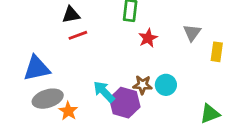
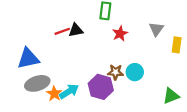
black triangle: (71, 15) -> (76, 30), moved
cyan arrow: (104, 92) -> (69, 91), moved, turned 102

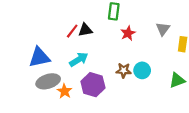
red line: (62, 31) -> (72, 31), turned -32
purple hexagon: (101, 87) -> (93, 85), moved
cyan arrow: (69, 91) -> (79, 59), moved
green triangle: (171, 96) -> (177, 80), moved

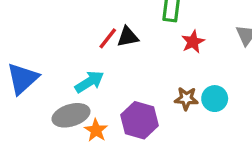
blue triangle: (39, 57) -> (23, 79), moved, turned -30
cyan arrow: (79, 59) -> (89, 82), moved

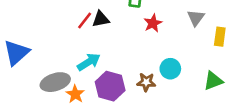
cyan arrow: (89, 82) -> (89, 62), moved
brown star: (186, 99) -> (146, 82), moved

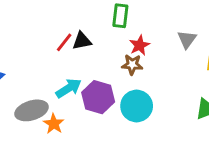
cyan circle: (170, 69) -> (137, 106), moved, size x1.4
brown star: (146, 82) -> (132, 65), moved
purple hexagon: (110, 86) -> (98, 97), moved

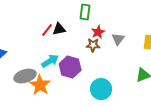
gray triangle: (187, 39) -> (118, 39), moved
cyan circle: (137, 106) -> (101, 89), moved
orange star: (54, 124) -> (40, 85), size x1.5

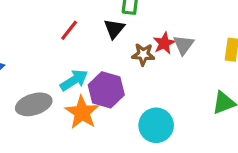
black triangle: (59, 29) -> (114, 29), moved, turned -40
red star: (98, 32) -> (164, 43), moved
orange star: (40, 85) -> (82, 112), moved

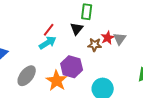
cyan arrow: (74, 80) -> (48, 43), moved
gray ellipse: (34, 104) -> (27, 76), turned -35

